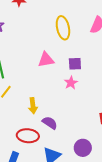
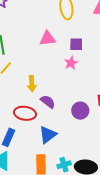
purple circle: (83, 148) -> (80, 111), moved

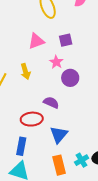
pink star: (71, 63) -> (56, 62), moved
yellow arrow: (32, 84) -> (25, 71), moved
purple circle: (80, 111) -> (70, 78), moved

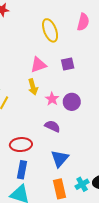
pink star: (56, 62) -> (52, 99), moved
yellow arrow: (25, 71) -> (33, 87), moved
red ellipse: (32, 119) -> (21, 145), moved

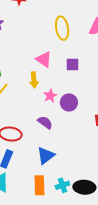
pink triangle: (38, 65) -> (44, 59), turned 42

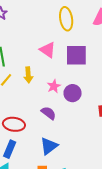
purple square: (73, 65) -> (76, 55), size x1.6
yellow arrow: (34, 80) -> (28, 75), moved

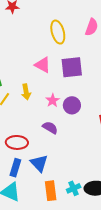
blue triangle: (49, 146) -> (39, 163), moved, turned -30

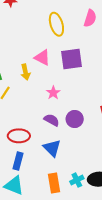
yellow arrow: (26, 92) -> (25, 72), moved
purple circle: (72, 105) -> (75, 119), moved
blue triangle: (39, 163) -> (52, 148), moved

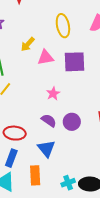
pink triangle: (42, 58) -> (46, 57), turned -42
yellow arrow: (25, 72) -> (28, 44), moved, turned 49
orange rectangle: (54, 183) -> (35, 175), moved

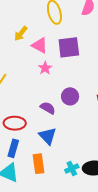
pink triangle: (46, 57) -> (40, 45), turned 42
pink star: (53, 94) -> (45, 68), moved
purple circle: (72, 122) -> (70, 96), moved

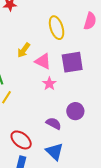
red ellipse: (15, 123) -> (21, 140), turned 40

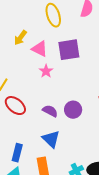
purple circle: (75, 111) -> (73, 110), moved
red ellipse: (21, 140) -> (15, 106), moved

